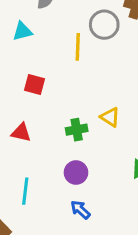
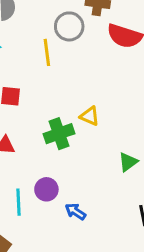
green cross: (77, 130) -> (59, 134), size x1.4
purple circle: (76, 173) -> (46, 189), moved

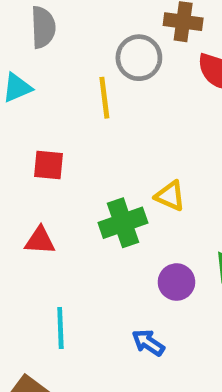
purple circle: (46, 189) -> (176, 282), moved

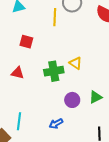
cyan line: (60, 328) -> (19, 121), moved
blue arrow: (148, 343) -> (56, 124), turned -72

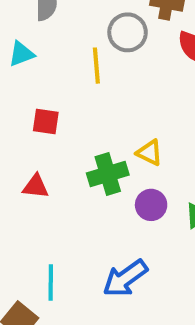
purple circle: (72, 100) -> (151, 205), moved
blue arrow: (56, 124) -> (125, 278), size x1.6

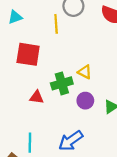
red square: (46, 122) -> (28, 54), size x1.6
red triangle: (36, 186) -> (37, 97), moved

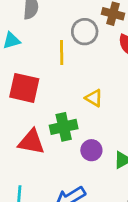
yellow triangle: (85, 72) -> (94, 98), moved
red triangle: (37, 97) -> (31, 142), size x1.5

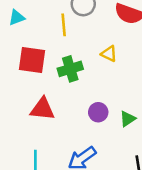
yellow triangle: (94, 98) -> (109, 54), moved
green cross: (64, 127) -> (70, 69), moved

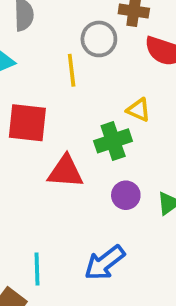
green cross: (70, 69) -> (113, 141), moved
red triangle: (42, 109) -> (65, 172), moved

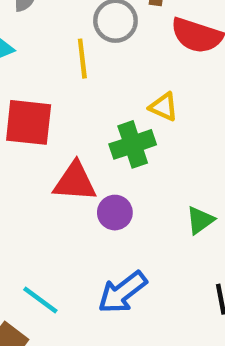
purple circle: (126, 195) -> (115, 213), moved
cyan line: (37, 269) -> (40, 300), turned -52

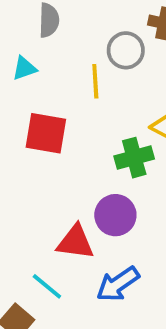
red triangle: (75, 182) -> (75, 242), moved
purple circle: (115, 213) -> (115, 215), size x1.4

